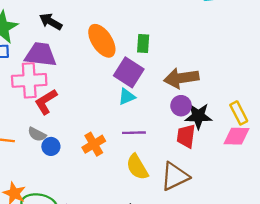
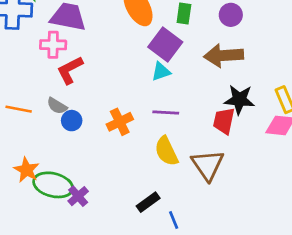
pink cross: (29, 80) -> (53, 45), size x0.7
purple circle: (181, 106) -> (231, 15), moved
brown triangle: (175, 176) -> (208, 165), turned -44

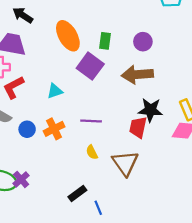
cyan triangle: (161, 72) -> (55, 91), moved
blue circle: (72, 121) -> (27, 129), moved
yellow semicircle: (166, 151) -> (92, 152), size x0.6
purple cross: (78, 196) -> (21, 179), moved

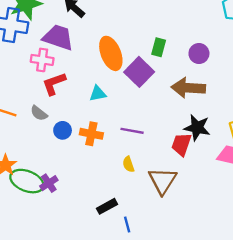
orange ellipse: (68, 36) -> (111, 53), moved
orange cross: (54, 129) -> (91, 134), turned 30

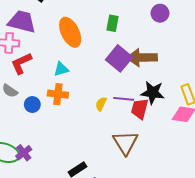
purple circle: (199, 53) -> (160, 13), moved
purple square: (139, 72) -> (119, 58), moved
purple line: (132, 131) -> (124, 99), moved
orange cross: (91, 134) -> (58, 94), moved
yellow semicircle: (128, 164) -> (101, 104), moved, turned 48

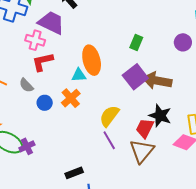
orange ellipse: (70, 32) -> (92, 60), moved
orange cross: (58, 94) -> (71, 98), turned 30
purple line: (124, 99) -> (109, 140), moved, turned 42
yellow semicircle: (101, 104) -> (109, 116), size x1.6
brown triangle: (125, 143) -> (142, 151), moved

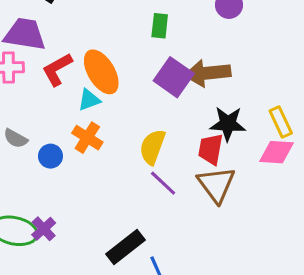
red L-shape: (43, 62) -> (57, 69), moved
black rectangle: (74, 173) -> (126, 247), size x1.4

